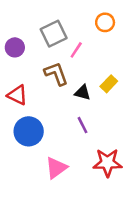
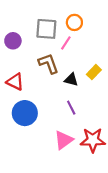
orange circle: (105, 22) -> (74, 22), moved
gray square: (54, 34) -> (46, 29), turned 30
pink triangle: (56, 168) -> (64, 140), moved

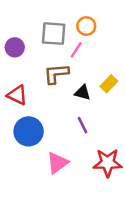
brown L-shape: (49, 63) -> (56, 74), turned -75
pink triangle: (64, 140) -> (57, 163), moved

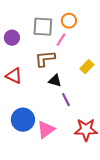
black triangle: (82, 93) -> (55, 81), moved
blue circle: (29, 131) -> (23, 120), moved

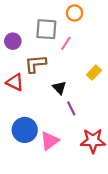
orange circle: (69, 21) -> (75, 13), moved
brown L-shape: (45, 59) -> (36, 64), moved
black triangle: (55, 81) -> (59, 88), turned 32

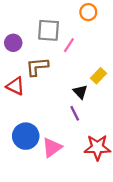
orange circle: (75, 13) -> (88, 12), moved
black triangle: (59, 88) -> (80, 92), moved

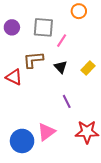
purple circle: (13, 43) -> (12, 27), moved
black triangle: (80, 92) -> (61, 67), moved
blue circle: (26, 136) -> (22, 141), moved

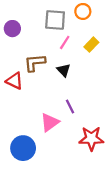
gray square: (43, 27) -> (55, 20), moved
yellow rectangle: (88, 68) -> (91, 45), moved
pink triangle: (46, 132) -> (50, 122), moved

